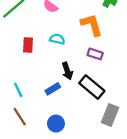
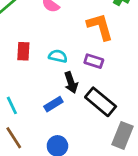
cyan semicircle: (57, 39) -> (58, 56), moved
purple rectangle: (95, 54) -> (94, 61), moved

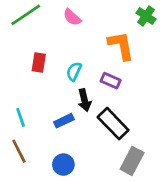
cyan semicircle: (58, 56) -> (74, 71), turned -84

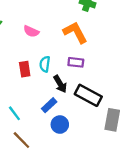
pink semicircle: (72, 17) -> (31, 31), moved
red rectangle: (39, 62) -> (25, 69), moved
blue circle: (63, 165) -> (60, 125), moved

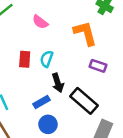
purple rectangle: (76, 62) -> (98, 66), moved

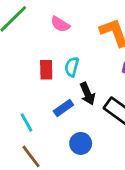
blue rectangle: (42, 102) -> (63, 108), moved

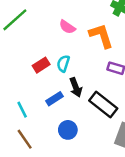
pink semicircle: (60, 24) -> (67, 27), moved
red rectangle: (46, 70) -> (41, 65), turned 56

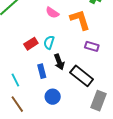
blue rectangle: (54, 99) -> (42, 71), turned -72

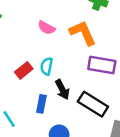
purple rectangle: (92, 46) -> (102, 65), size x1.5
blue rectangle: (42, 71) -> (41, 104), turned 32

